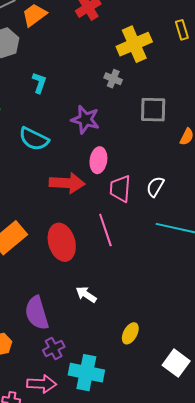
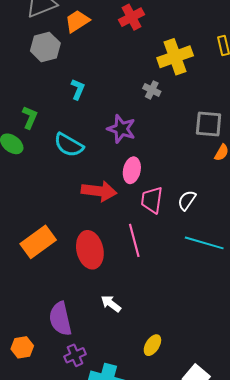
gray square: (153, 110) -> (209, 124), moved

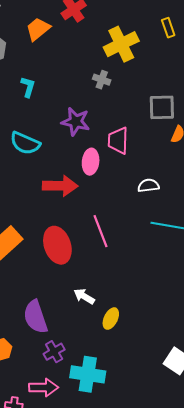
orange trapezoid: (77, 21) -> (38, 29), moved
pink trapezoid: (152, 200) -> (118, 141), moved
white semicircle: (187, 200) -> (148, 186), turned 55
yellow ellipse: (152, 345) -> (111, 319), moved

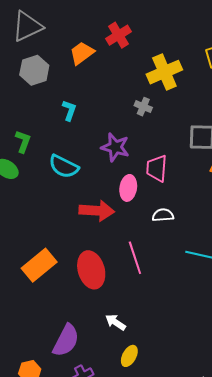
white semicircle: (148, 186) -> (163, 215), moved
purple semicircle: (36, 317) -> (66, 340), turned -136
yellow ellipse: (111, 319) -> (129, 356), moved

